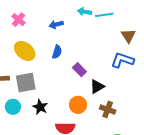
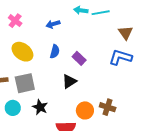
purple rectangle: (79, 70) -> (79, 58), moved
black triangle: (97, 87) -> (69, 81), moved
orange circle: (78, 105) -> (85, 110), moved

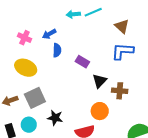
pink cross: (15, 21) -> (24, 38), moved
blue semicircle: (55, 51) -> (57, 50), moved
black triangle: (69, 81) -> (99, 81), moved
brown cross: (108, 107) -> (120, 91), moved

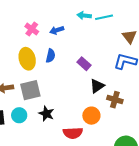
blue semicircle: (57, 50) -> (51, 56), moved
yellow ellipse: (26, 68) -> (27, 59), turned 40

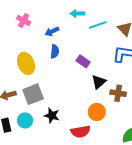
cyan line: (104, 17) -> (98, 25), moved
pink cross: (32, 29) -> (24, 20), moved
blue semicircle: (51, 56) -> (55, 51), moved

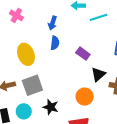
pink cross: (24, 20) -> (16, 15), moved
blue arrow: (52, 31) -> (53, 23), turned -48
orange circle: (97, 112) -> (85, 97), moved

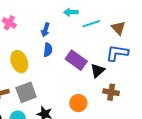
purple rectangle: (83, 54) -> (76, 60), size x1.5
black triangle: (98, 74) -> (97, 71), moved

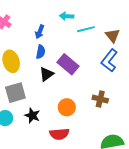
blue L-shape: (117, 53) -> (109, 60), turned -65
black triangle: (97, 71) -> (46, 74), moved

